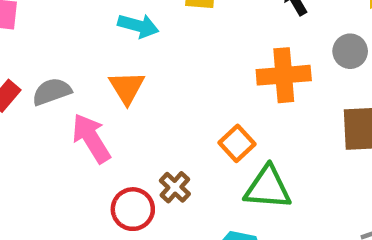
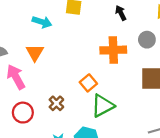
green triangle: (268, 188) -> (103, 106), turned -35
red circle: (133, 209) -> (23, 113), moved

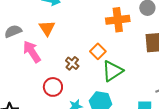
brown cross: (56, 103) -> (72, 63), moved
red circle: (23, 113) -> (53, 87), moved

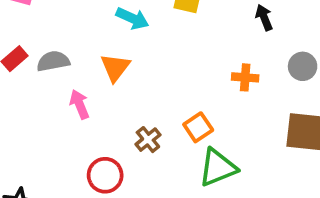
orange cross: (118, 20) -> (245, 77), size x0.6
pink arrow: (32, 52) -> (79, 104), size x0.7

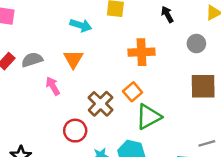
orange cross: (245, 77) -> (141, 52), moved, size x1.5
brown cross: (148, 140) -> (101, 104), size x1.5

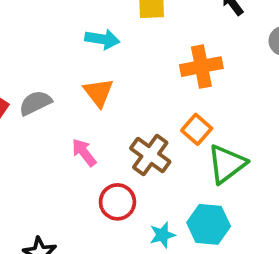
pink arrow: (53, 86) -> (84, 153), moved

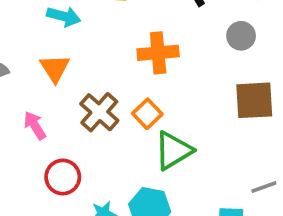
brown cross: (150, 155) -> (99, 112), moved

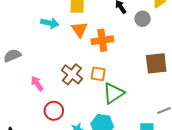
gray circle: (241, 36) -> (143, 19), moved
orange triangle: (55, 68) -> (79, 29), moved
orange square: (147, 114) -> (98, 74), turned -35

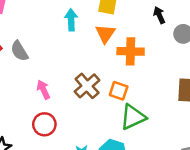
cyan arrow: (50, 23) -> (71, 20), turned -114
gray semicircle: (12, 56) -> (19, 51), turned -108
red circle: (54, 111) -> (44, 124), moved

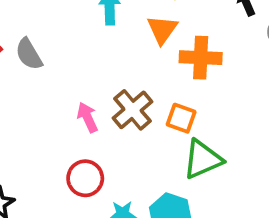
pink arrow: (43, 90) -> (87, 117), moved
red circle: (44, 124) -> (85, 178), moved

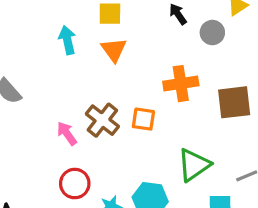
orange cross: (201, 58) -> (181, 84), moved
green triangle: (203, 159) -> (194, 165), moved

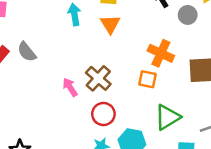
orange cross: (181, 84) -> (161, 53), turned 30
orange square: (143, 119) -> (148, 79), moved
red circle: (75, 184) -> (103, 114), moved

